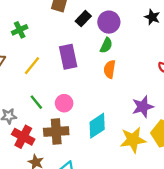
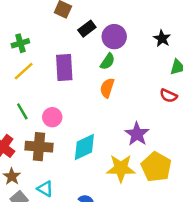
green cross: (20, 30) -> (20, 43), moved
purple star: (143, 107) -> (137, 134), turned -30

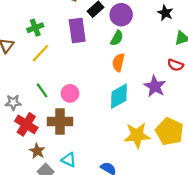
purple rectangle: (64, 67) -> (77, 31), moved
purple star: (137, 134) -> (155, 86), moved
cyan diamond: (84, 147) -> (119, 96), moved

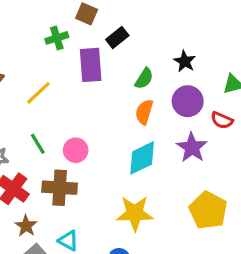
black star: (165, 13) -> (185, 61), moved
purple circle: (121, 15) -> (188, 101), moved
green cross: (35, 28) -> (57, 38), moved
yellow star: (137, 135) -> (135, 213), moved

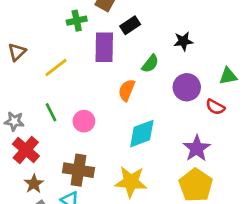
black star: (185, 61) -> (183, 41), moved, turned 30
orange semicircle: (144, 112) -> (127, 90), moved
purple star: (192, 148) -> (197, 148), moved
brown cross: (60, 188) -> (78, 170), moved

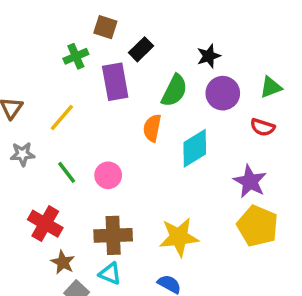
green semicircle: (150, 64) -> (174, 91), size x1.4
purple circle: (187, 87) -> (223, 93), moved
gray star: (14, 121) -> (22, 154), moved
cyan diamond: (142, 134) -> (195, 148), moved

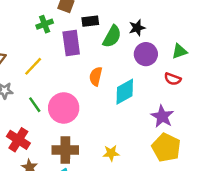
black rectangle: (141, 49) -> (90, 21), turned 35
green semicircle: (174, 91) -> (112, 37), moved
pink circle: (108, 175) -> (64, 108), size x1.6
yellow star: (179, 237) -> (111, 153), size x0.6

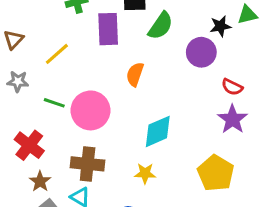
black star: (137, 28) -> (220, 26), moved
green triangle: (179, 51) -> (247, 15), moved
cyan diamond: (125, 92) -> (158, 131), moved
green line: (35, 105) -> (54, 103), turned -42
purple star: (162, 116) -> (232, 119), moved

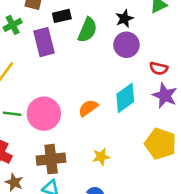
black star: (220, 26) -> (124, 19), moved
orange semicircle: (135, 74) -> (88, 108), moved, turned 48
cyan diamond: (158, 131) -> (125, 98), moved

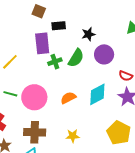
black star: (124, 19) -> (88, 34), moved
green cross: (13, 25) -> (55, 62), moved
green semicircle: (87, 30) -> (76, 58), moved

